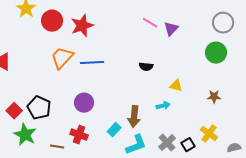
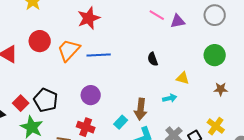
red circle: (52, 21) -> (40, 41), moved
gray circle: (223, 23) -> (215, 15), moved
purple triangle: (171, 29) -> (178, 21), turned 35
green circle: (216, 53) -> (215, 55), moved
black semicircle: (146, 67) -> (153, 59), turned 64

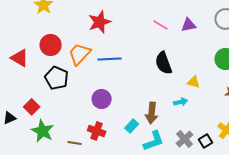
pink line: (157, 15) -> (161, 25), moved
black semicircle: (153, 59) -> (164, 63), size x1.6
black pentagon: (46, 100) -> (57, 78), moved

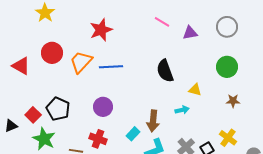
pink line: (161, 25) -> (162, 22), moved
black pentagon: (57, 78) -> (58, 109), moved

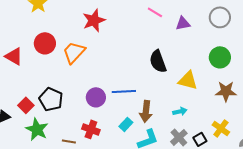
blue line: (111, 67) -> (124, 91), moved
yellow triangle: (195, 90) -> (188, 80), size x1.5
brown star: (233, 101) -> (226, 91), size x1.5
cyan arrow: (182, 110) -> (180, 111), moved

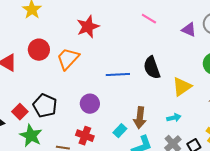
purple triangle: (183, 23) -> (189, 30), moved, turned 35
yellow triangle: (188, 80) -> (182, 87), turned -50
blue line: (124, 91) -> (118, 75), moved

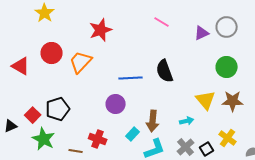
purple triangle: (189, 30) -> (202, 33), turned -49
yellow triangle: (182, 87) -> (206, 100), moved, turned -35
purple circle: (90, 104) -> (116, 104), moved
black pentagon: (45, 106) -> (58, 109), turned 30

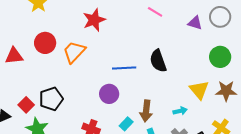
purple triangle: (202, 33) -> (195, 23), turned 42
red triangle: (21, 66) -> (14, 56), turned -36

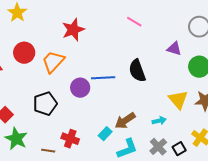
purple triangle: (195, 23) -> (174, 49), moved
purple circle: (109, 94) -> (80, 88), moved
black pentagon: (51, 99) -> (45, 104), moved
brown arrow: (146, 111) -> (125, 121), turned 50

